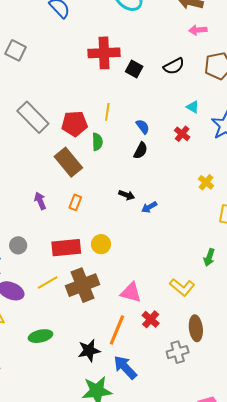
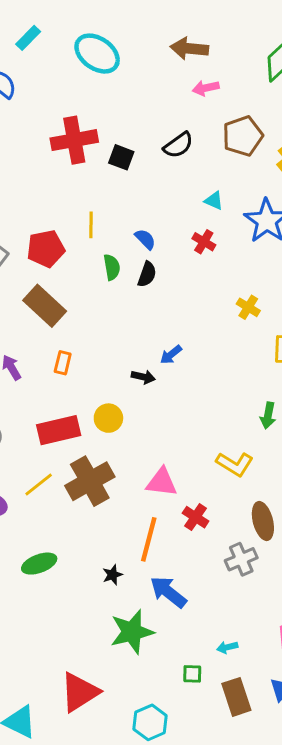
green semicircle: (97, 142) -> (112, 267), moved
black arrow: (127, 195) -> (143, 377), moved
black star: (89, 351) -> (112, 575), size x0.6

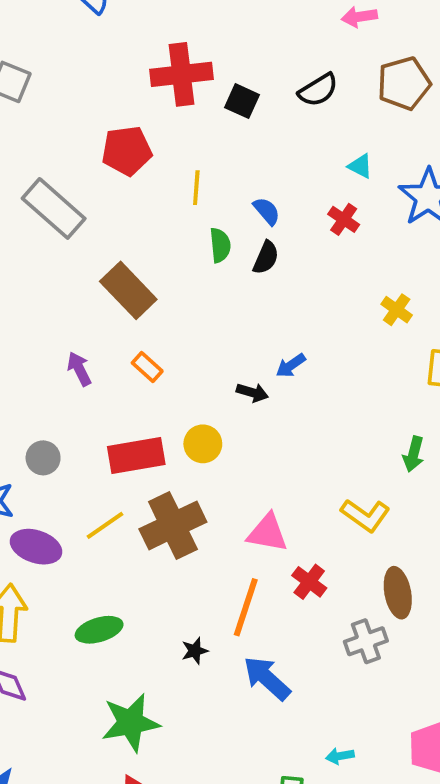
red pentagon: (46, 249) -> (127, 151), moved
orange rectangle: (63, 363) -> (147, 367), turned -65
green star: (132, 632) -> (131, 723), moved

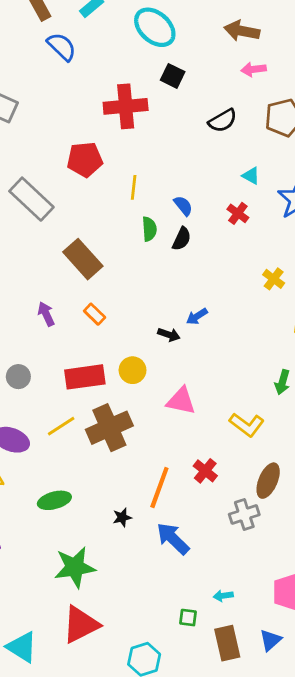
black square: (242, 101) -> (173, 76), moved
pink triangle: (267, 533) -> (181, 401), moved
brown ellipse: (398, 593) -> (268, 481), turned 32

